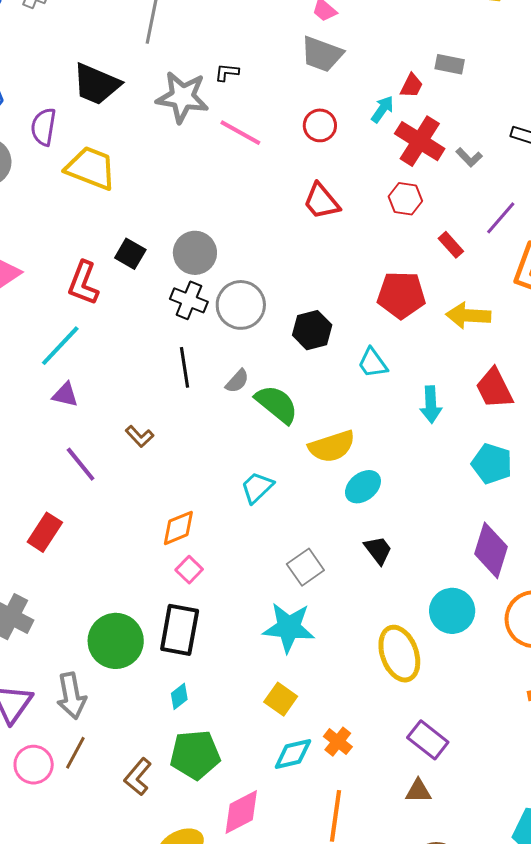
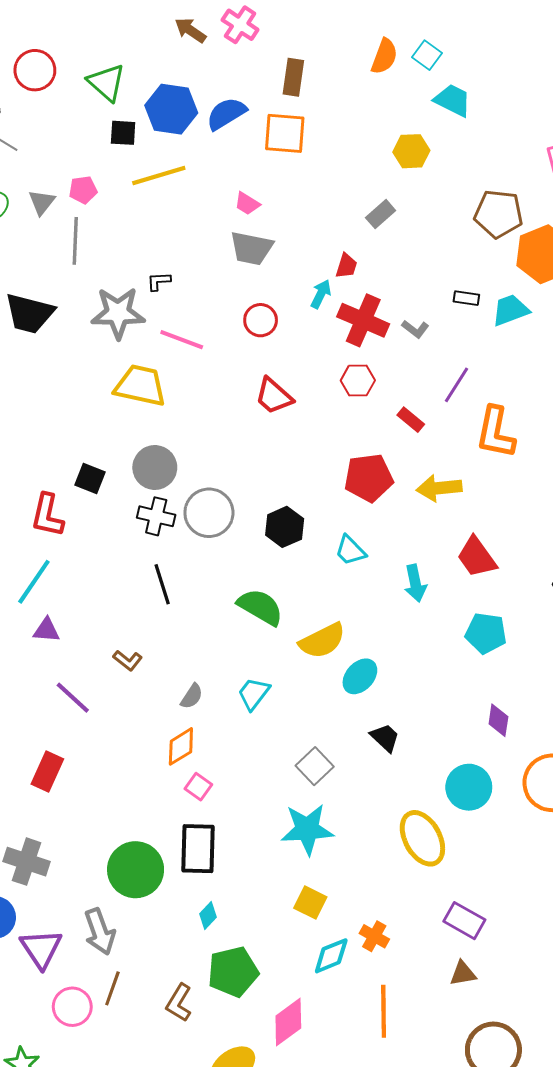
gray rectangle: (450, 64) -> (381, 214), moved, turned -44
yellow trapezoid: (91, 168) -> (140, 386), moved
gray semicircle: (237, 381) -> (192, 696), moved
purple diamond: (491, 550) -> (498, 720), size x0.6

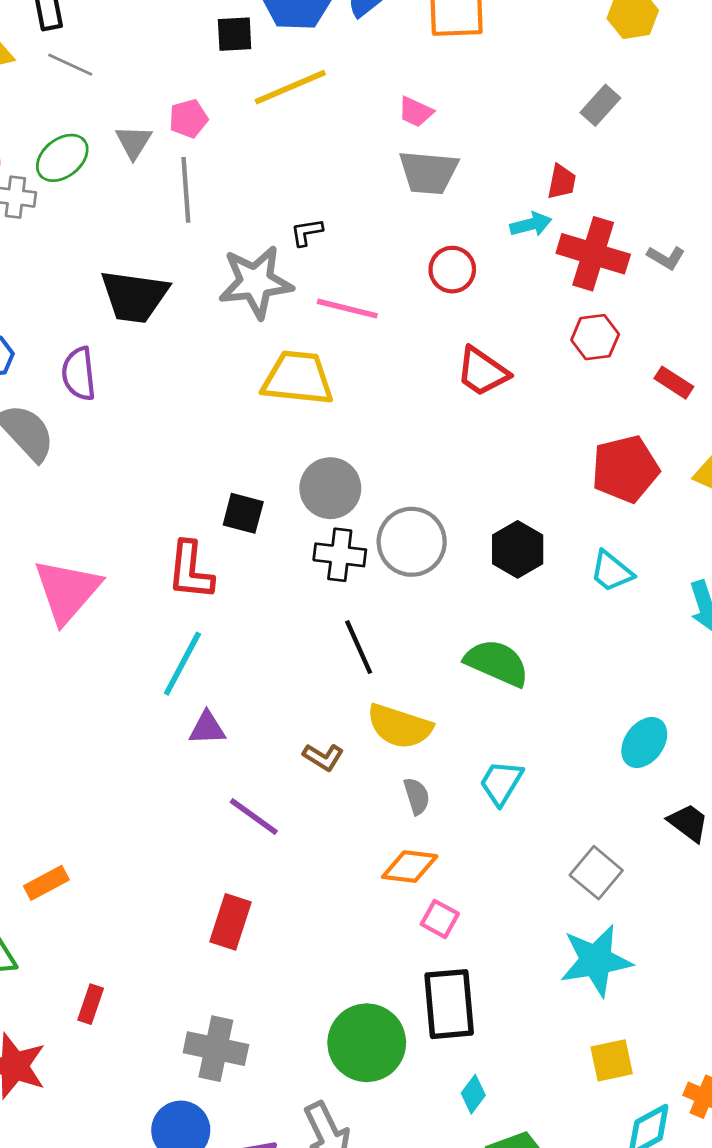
cyan arrow: (321, 294) -> (531, 224), turned 56
yellow semicircle: (322, 641) -> (400, 726), moved, turned 51
gray semicircle: (192, 696) -> (417, 796), turned -44
orange diamond: (181, 746) -> (410, 867), turned 45
yellow square: (310, 902) -> (612, 1060), turned -32

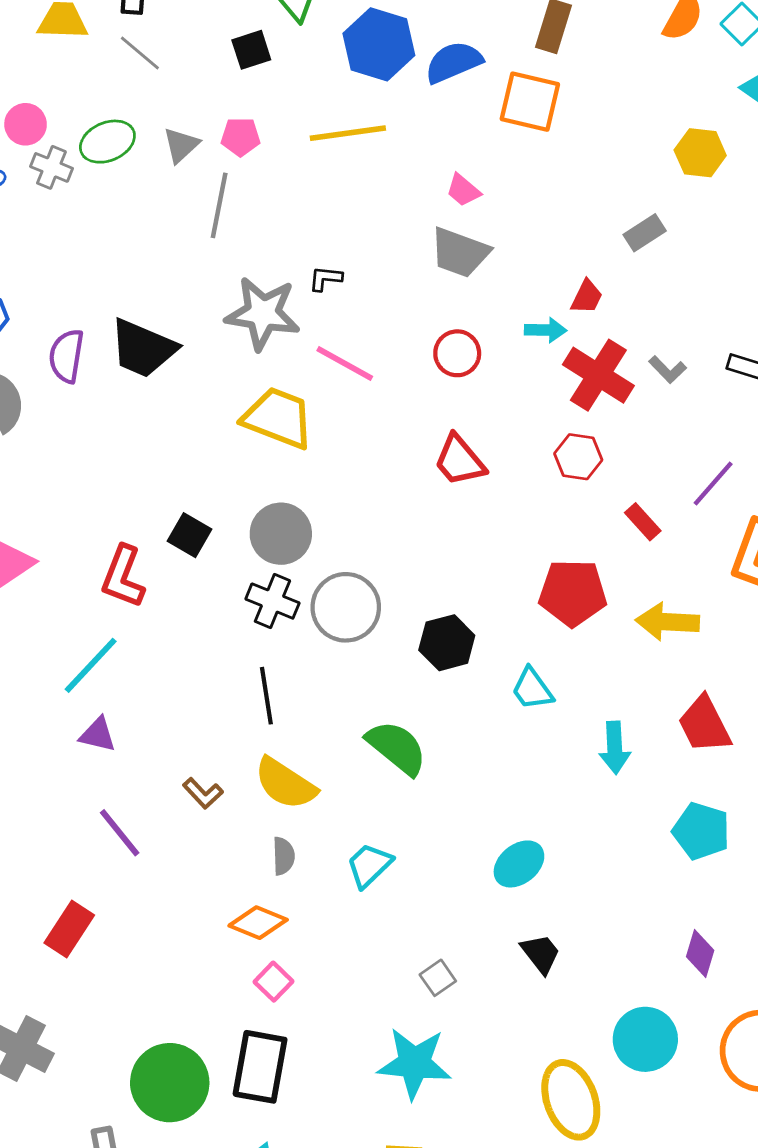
black square: (235, 34) -> (251, 50), moved, turned -30
gray L-shape: (666, 258) -> (667, 370), moved
black trapezoid: (134, 296) -> (143, 348), moved
gray square: (596, 873) -> (438, 978), size x0.7

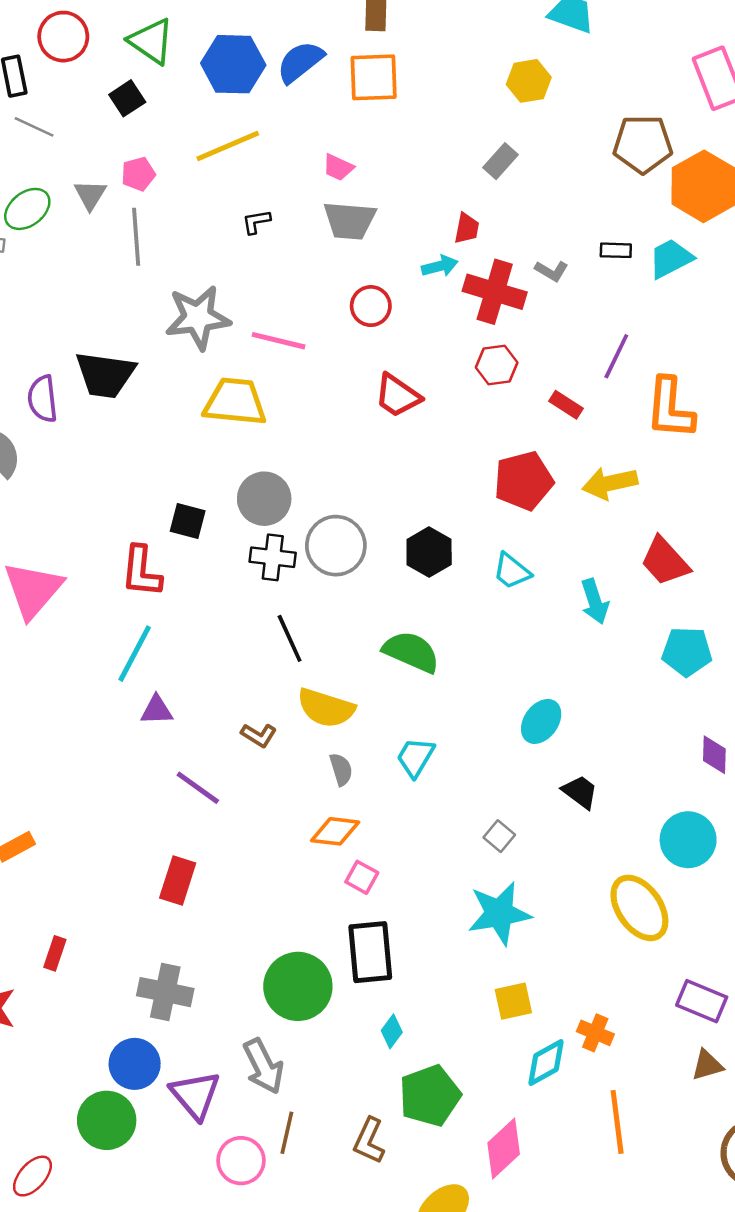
black L-shape: (325, 278) -> (256, 222), moved

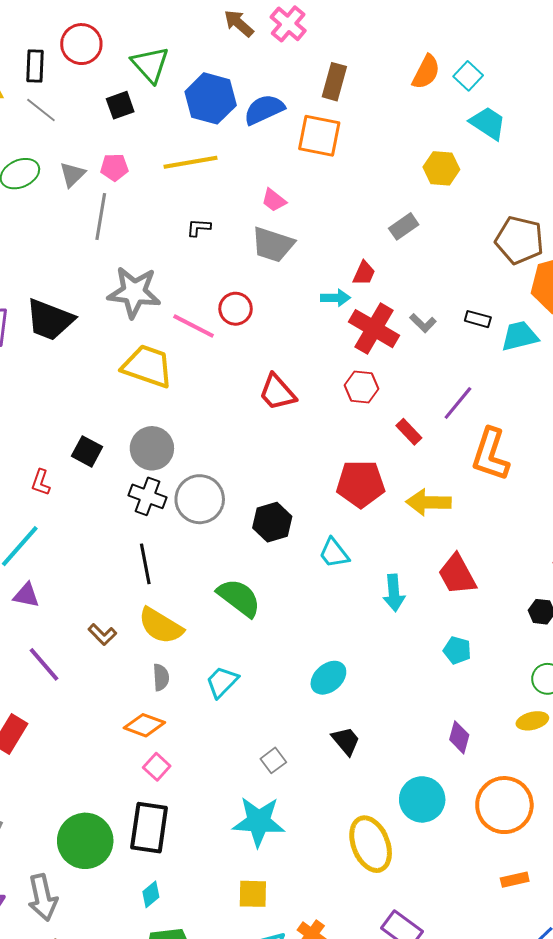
red circle: (371, 306) -> (236, 309), moved
red L-shape: (141, 571) -> (41, 482), size x0.6
cyan pentagon: (687, 652) -> (457, 650), size x0.7

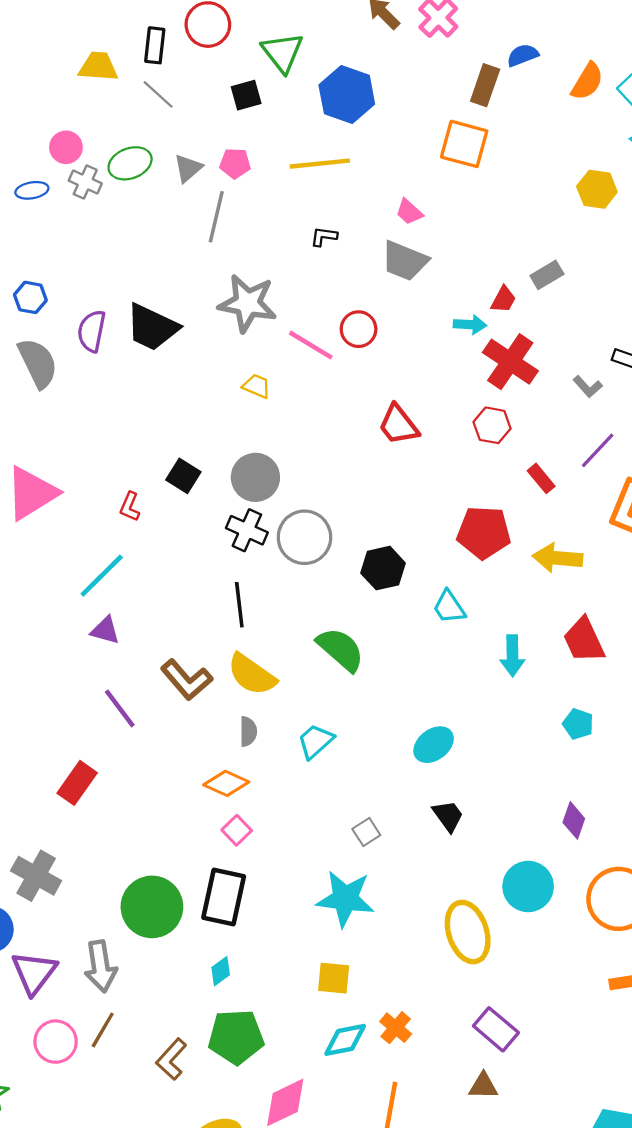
blue semicircle: (264, 109) -> (523, 55), moved, size x0.7
gray rectangle: (404, 226) -> (547, 275), moved
gray L-shape: (423, 323) -> (588, 387), moved
yellow trapezoid: (147, 366) -> (257, 386), size x0.5
brown L-shape: (102, 635) -> (186, 680), size x1.6

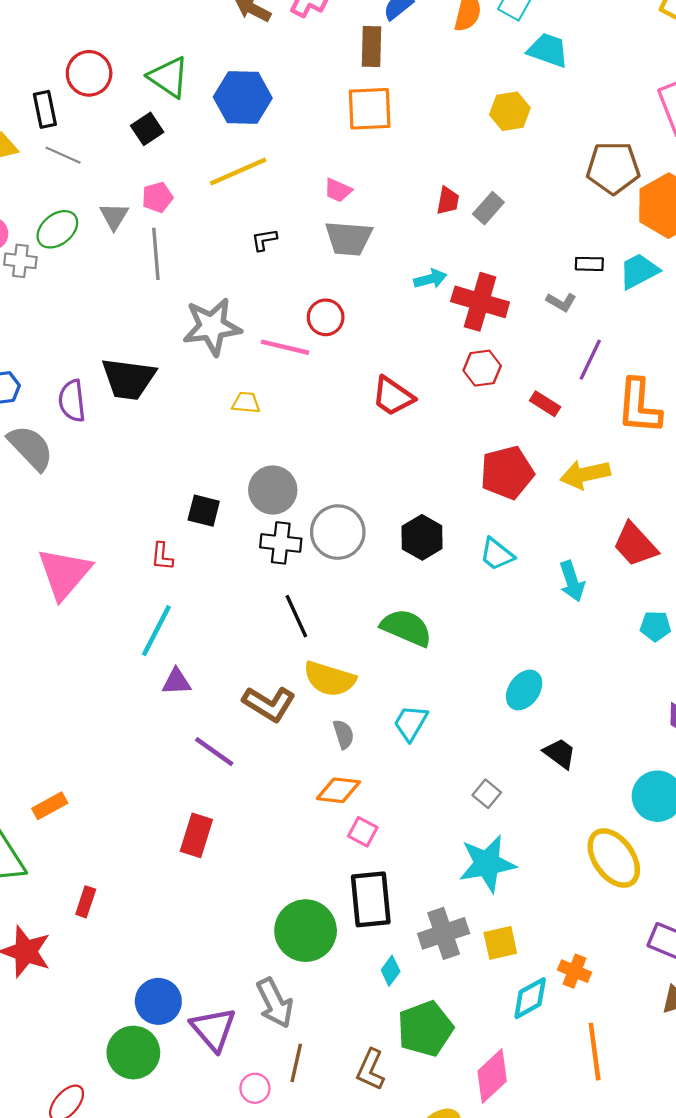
red trapezoid: (503, 299) -> (448, 201), moved
gray cross: (36, 876) -> (444, 933), moved, turned -30
pink circle: (56, 1042) -> (255, 1088), size x0.7

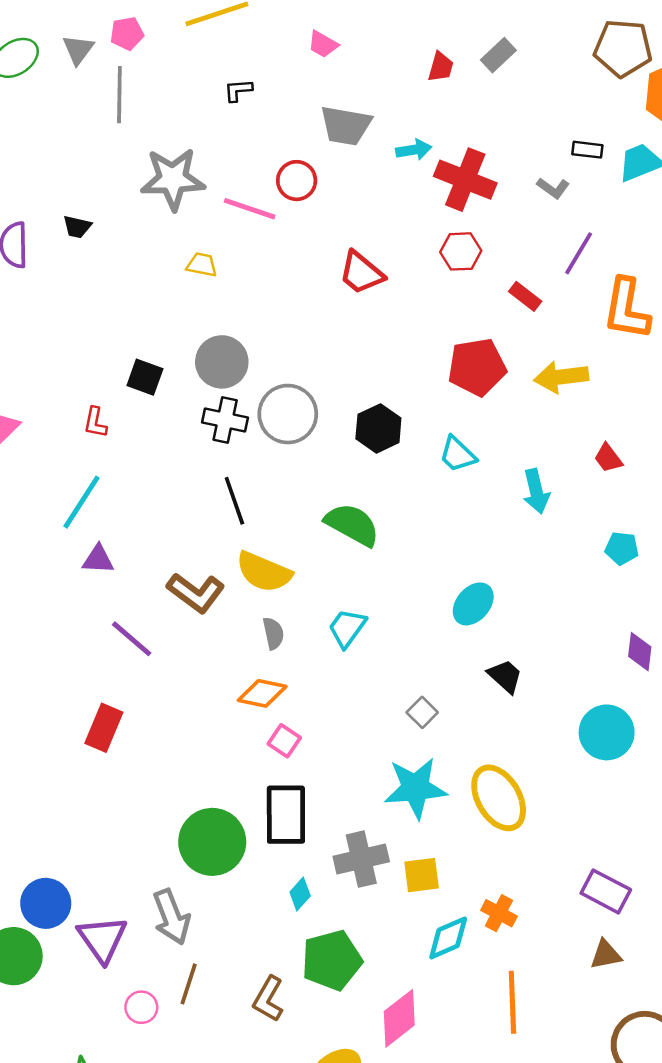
gray rectangle: (488, 208) -> (498, 55), moved
gray trapezoid: (349, 238) -> (346, 126), moved
black trapezoid: (128, 379) -> (77, 227), size x0.5
red trapezoid: (635, 545) -> (608, 458), size x0.6
yellow ellipse: (614, 858) -> (499, 798), moved

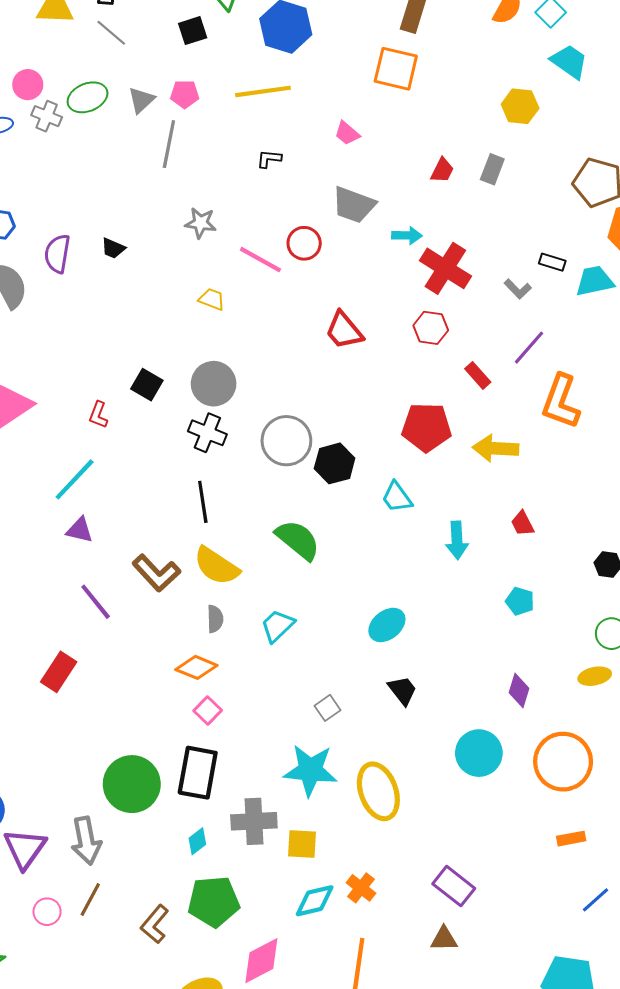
gray rectangle: (498, 55) -> (492, 169), turned -36
gray star: (173, 179) -> (201, 223), size x0.6
gray circle: (288, 414) -> (286, 441), moved

